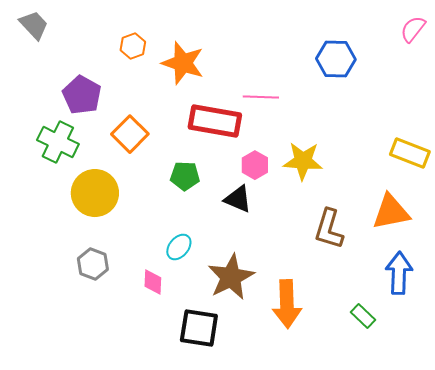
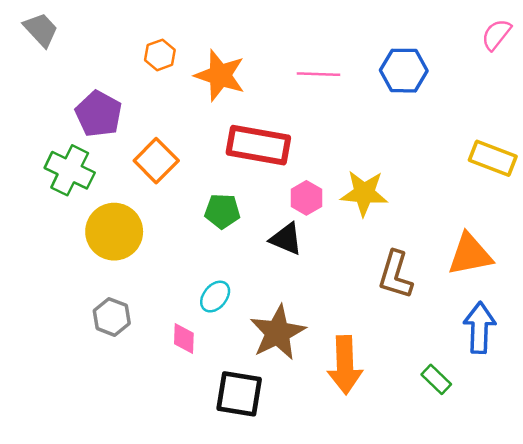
pink line: (261, 97) -> (318, 74), moved
yellow rectangle: (410, 153) -> (493, 158), moved

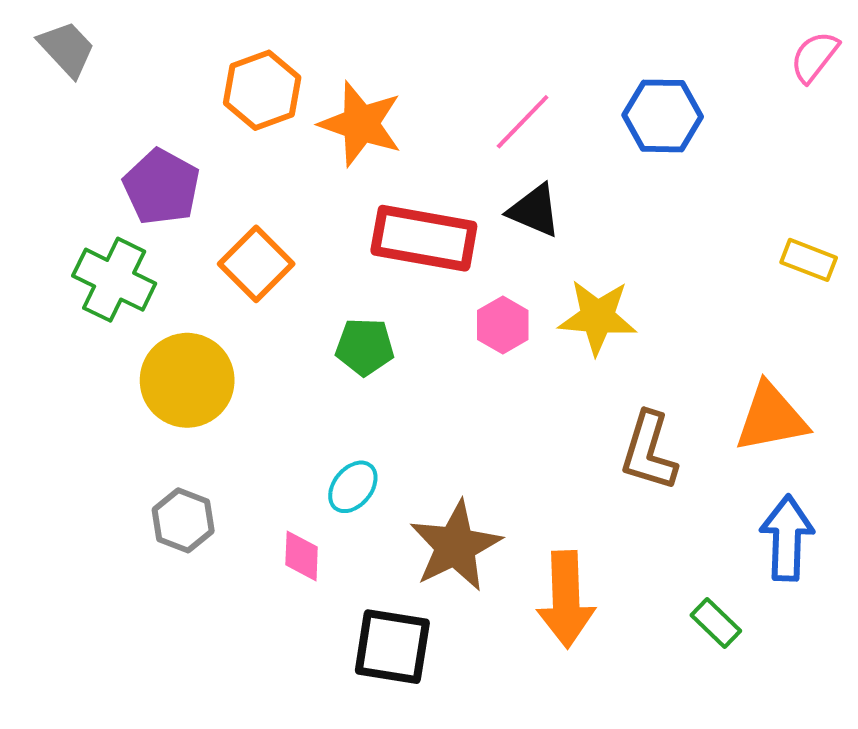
orange hexagon: (160, 55) -> (262, 90), size x1.5
pink line: (318, 74) -> (523, 122), turned -48
yellow rectangle: (493, 158) -> (809, 260), size x0.7
black triangle: (286, 239) -> (534, 211), moved

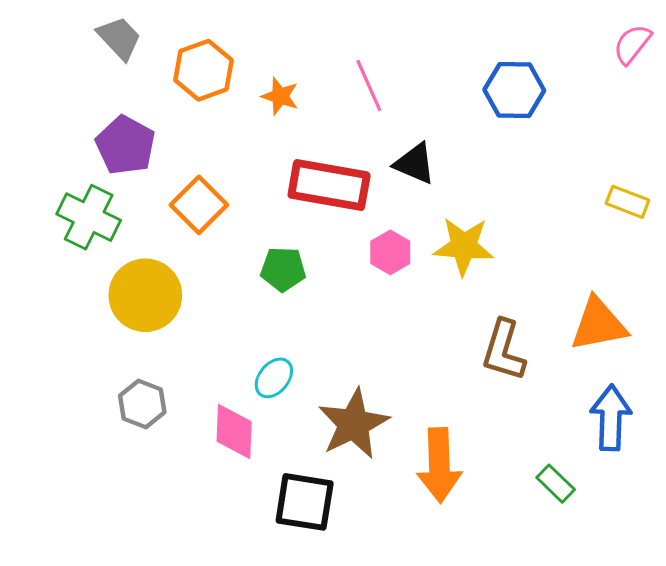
gray trapezoid: (67, 49) -> (119, 38), moved
pink line: (523, 122) -> (369, 85), moved, turned -68
orange star: (361, 124) -> (280, 96), size x0.6
pink diamond: (302, 556) -> (234, 432), size x1.4

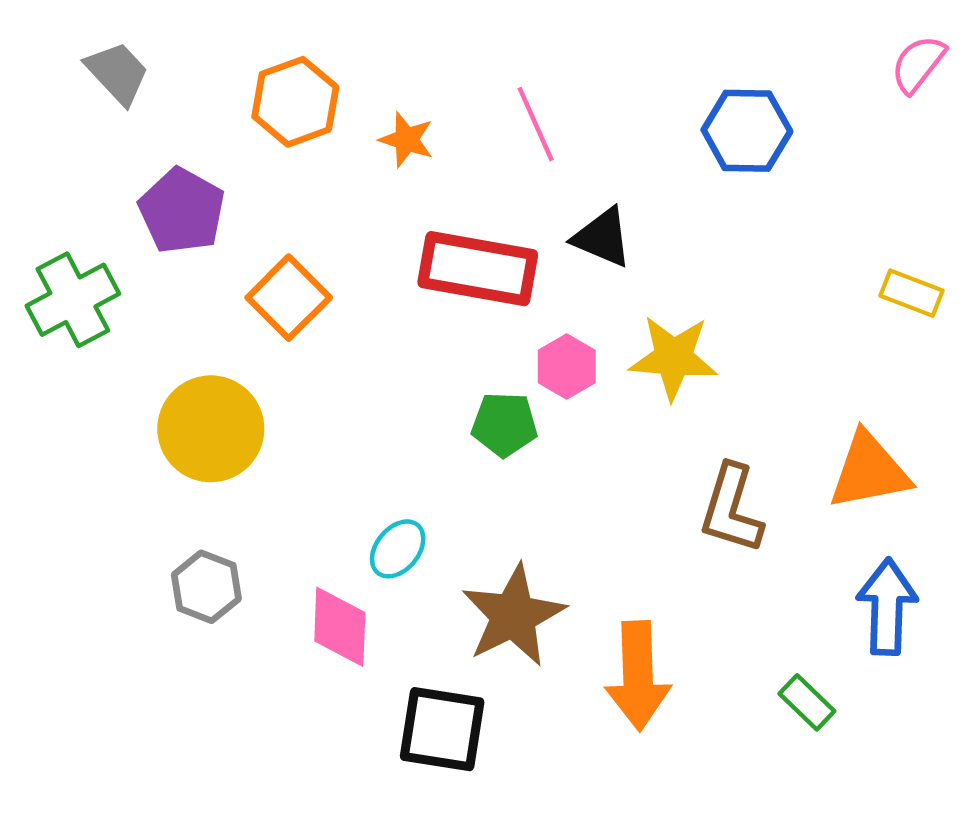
gray trapezoid: (119, 38) -> (117, 73), moved
green cross: (89, 217) -> (73, 300), moved, turned 36
green pentagon: (283, 269) -> (504, 424), moved

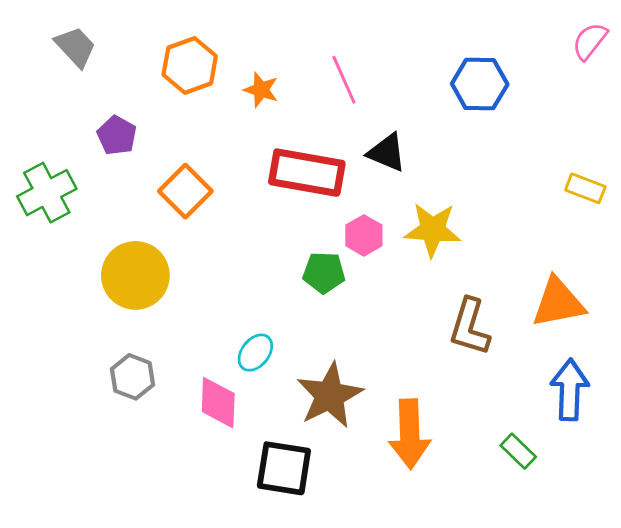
purple pentagon: (182, 211) -> (117, 135), size x0.7

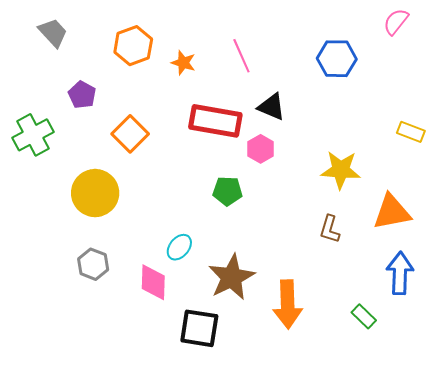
pink semicircle: (590, 41) -> (396, 22), moved
yellow star: (433, 230) -> (341, 170), moved
pink hexagon: (364, 235) -> (261, 149), moved
brown L-shape: (470, 327) -> (330, 229), size x0.7

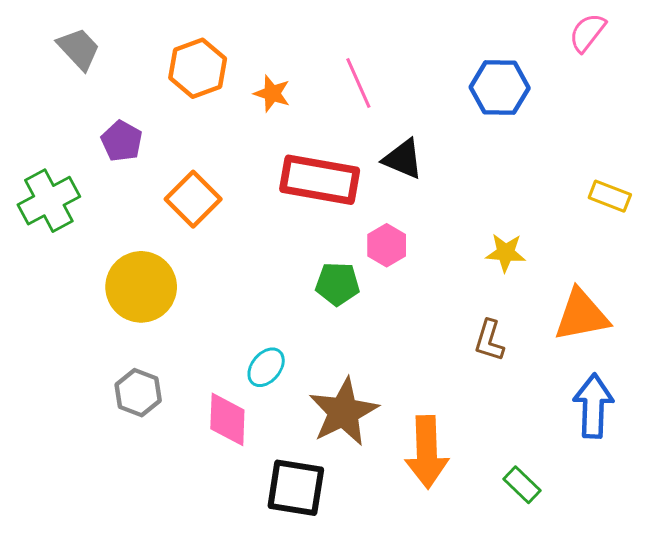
pink hexagon: (261, 149) -> (387, 245), moved
yellow star: (341, 170) -> (506, 253), size x0.7
green rectangle: (364, 316) -> (522, 485), moved

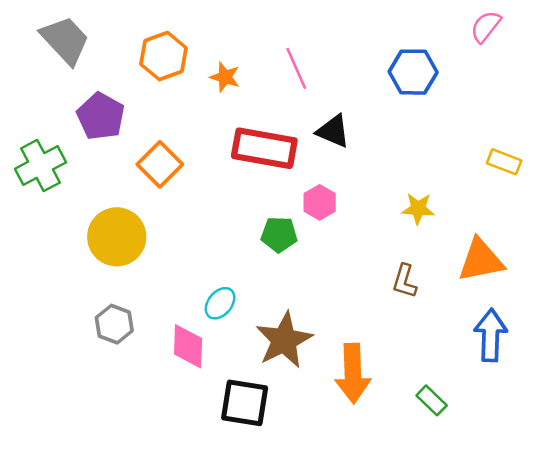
gray trapezoid: (79, 49) -> (65, 40), size x1.4
purple pentagon: (122, 141) -> (101, 116), size x1.4

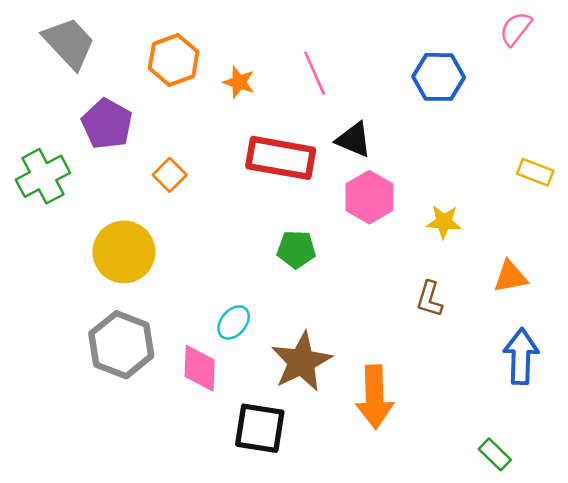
orange square: (160, 164) -> (170, 175), size x0.7
pink hexagon: (320, 202) -> (369, 197), moved, size x1.4
orange triangle: (481, 260) -> (510, 277), size x0.7
gray hexagon: (114, 324) -> (121, 345), size x1.6
green rectangle: (432, 400) -> (495, 454), moved

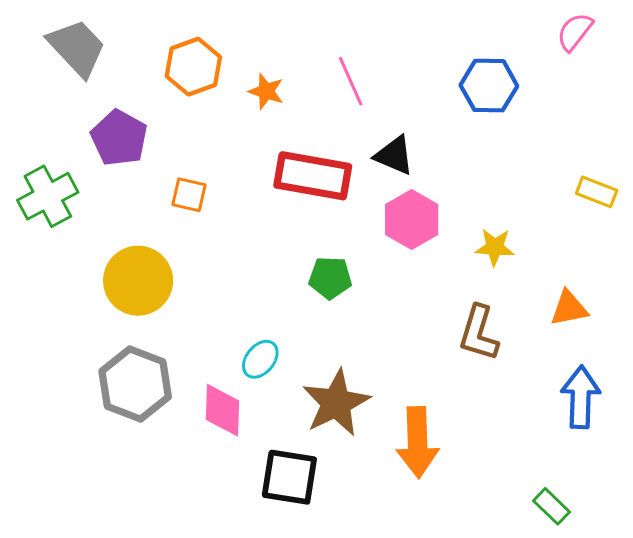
orange square: (170, 175) -> (189, 195), turned -32
brown L-shape: (429, 299) -> (479, 333), size x1.4

